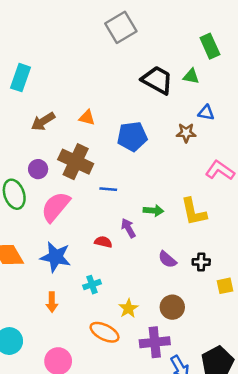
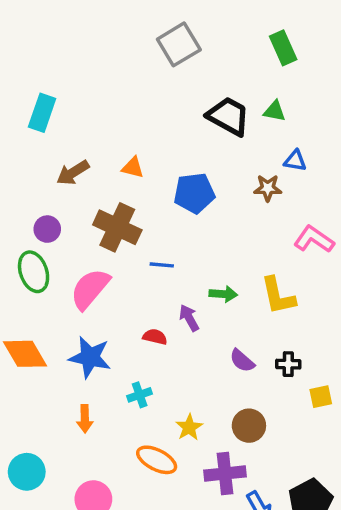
green rectangle: (210, 46) -> (283, 48), moved
purple circle: (38, 169) -> (47, 229), moved

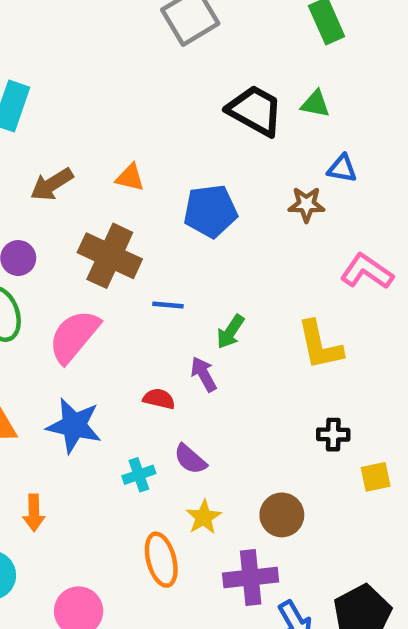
green arrow: (223, 294) -> (230, 332), moved, turned 120
purple semicircle: (242, 361) -> (190, 459), moved
orange arrow: (85, 419) -> (34, 513), moved
orange ellipse: (157, 460) -> (161, 560), turned 48

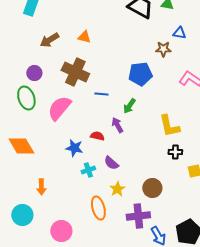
blue pentagon: (210, 211) -> (140, 74), moved
yellow L-shape: (320, 345) -> (169, 126), moved
blue star: (74, 426) -> (74, 148), moved, size x0.7

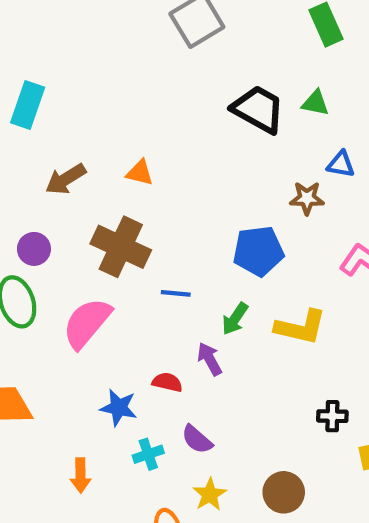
yellow L-shape: (169, 126) -> (301, 327), moved, turned -65
orange arrow: (41, 187) -> (81, 475), moved

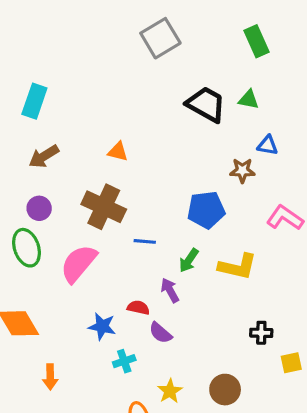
brown arrow: (66, 179) -> (44, 156), moved
purple semicircle: (197, 439) -> (160, 333), moved
orange arrow: (81, 475) -> (50, 377), moved

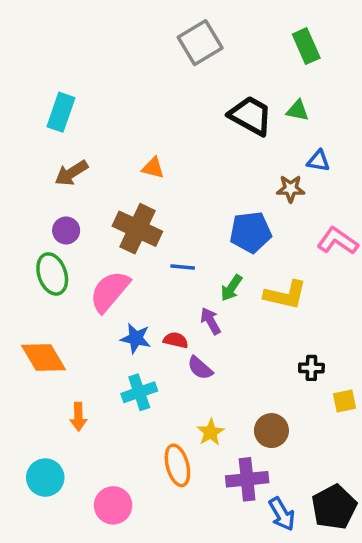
blue star: (102, 326) -> (136, 338), moved
cyan cross: (124, 361) -> (139, 392), moved, size x1.4

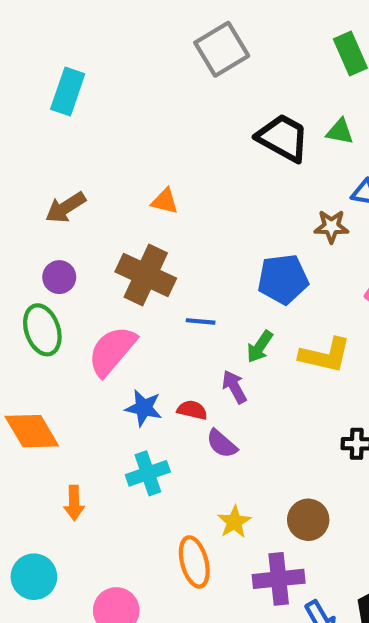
cyan rectangle: (61, 112) -> (68, 91), moved

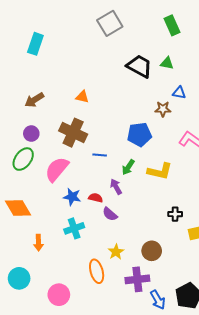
green ellipse: (42, 330) -> (23, 159), turned 55

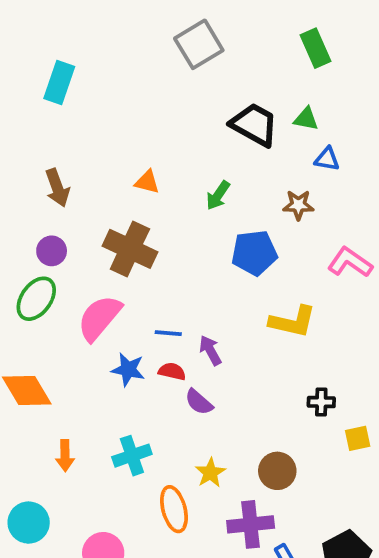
blue triangle: (179, 93) -> (327, 159), moved
brown arrow: (34, 100) -> (57, 188), turned -78
blue line: (100, 155) -> (168, 333), moved
green arrow: (128, 167) -> (218, 195), moved
cyan cross: (74, 228) -> (132, 456), moved

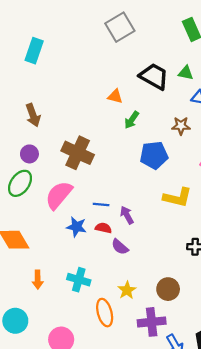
orange triangle: (147, 182) -> (115, 96), moved
cyan cross: (132, 456) -> (79, 280), turned 35

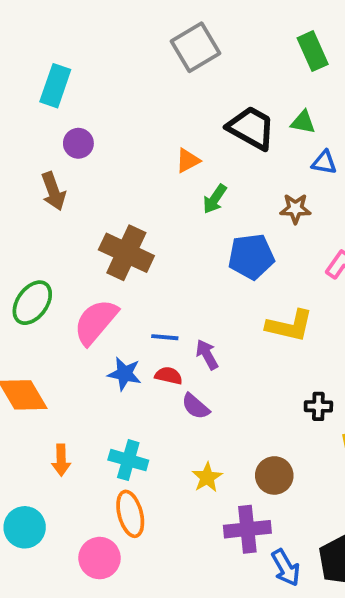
orange triangle: (115, 96) -> (188, 161), turned -42
purple circle: (29, 154) -> (78, 143), moved
orange ellipse: (105, 313) -> (130, 514), moved

